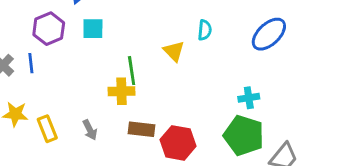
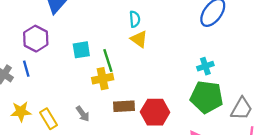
cyan square: (93, 29) -> (81, 50), moved
cyan semicircle: (205, 30) -> (135, 19), moved

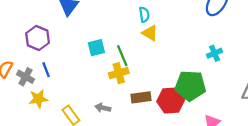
purple hexagon: (36, 39) -> (38, 38), moved
green pentagon: (207, 97) -> (190, 86), moved
yellow star: (21, 112) -> (38, 99), moved
gray arrow: (83, 114) -> (103, 108), turned 144

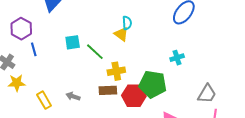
cyan semicircle: (144, 15) -> (127, 23), moved
green line: (122, 56) -> (95, 52), turned -30
blue line: (46, 70) -> (34, 49), moved
yellow cross: (119, 73) -> (116, 71), moved

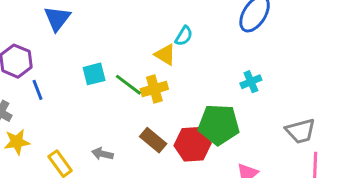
cyan semicircle: (127, 23) -> (184, 36), moved, turned 40
yellow cross: (116, 71) -> (154, 89), moved
brown rectangle: (108, 90) -> (153, 140), turned 48
gray trapezoid: (207, 94) -> (300, 131), turned 50

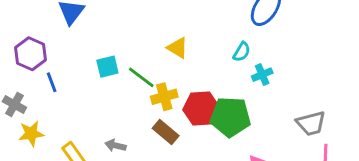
cyan semicircle: (184, 36) -> (242, 52), moved
yellow cross: (154, 89) -> (164, 97), moved
red hexagon: (193, 144) -> (201, 109), moved

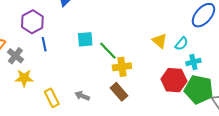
yellow triangle: (178, 48) -> (160, 41), moved
red hexagon: (201, 109) -> (174, 80), moved
green pentagon: (230, 117) -> (199, 89), moved

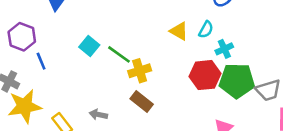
cyan square: (85, 39) -> (89, 46), turned -35
yellow star: (24, 78) -> (25, 106), size x1.5

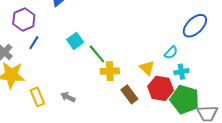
yellow triangle: (179, 31) -> (147, 68), moved
blue line: (41, 61) -> (34, 43), turned 40
brown rectangle: (142, 102) -> (129, 94), moved

